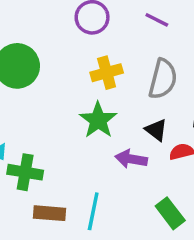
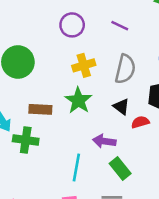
purple arrow: (131, 159) -> (104, 141), moved
brown rectangle: (50, 213) -> (40, 109), moved
green rectangle: (170, 213) -> (120, 168), moved

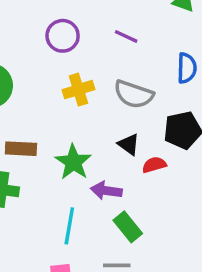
gray semicircle: (125, 69) -> (134, 94), turned 96
green star: (78, 100) -> (73, 162), moved

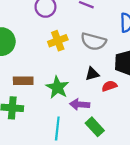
black triangle: (129, 144) -> (92, 74), turned -48

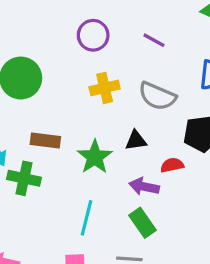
black triangle: (92, 74) -> (136, 141), moved
purple arrow: (80, 104) -> (144, 187), moved

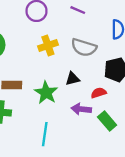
green rectangle: (142, 223) -> (107, 121), moved

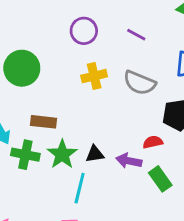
black triangle: (73, 79) -> (95, 154), moved
green star: (46, 93) -> (62, 154), moved

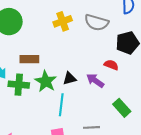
red semicircle: (153, 142) -> (111, 65), turned 40
purple arrow: (129, 161) -> (95, 81), turned 30
green rectangle: (160, 179) -> (122, 108), moved

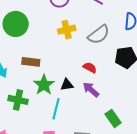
gray semicircle: (97, 22) -> (99, 35), turned -60
red semicircle: (111, 65) -> (90, 68), moved
green cross: (19, 85) -> (18, 100), moved

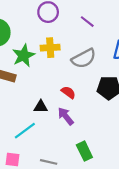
green star: (44, 85) -> (24, 56), moved
cyan line: (56, 109) -> (25, 131), turned 30

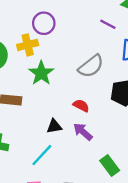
purple line: (87, 22) -> (108, 24), moved
yellow cross: (50, 48) -> (28, 45), moved
green star: (24, 56) -> (41, 73), moved

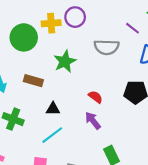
yellow cross: (28, 45) -> (51, 23), moved
gray semicircle: (91, 66) -> (107, 47), moved, turned 30
black triangle: (54, 126) -> (53, 109), moved

